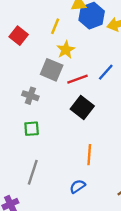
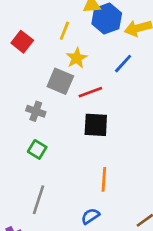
blue line: (106, 72) -> (123, 64), moved
black square: (82, 107) -> (96, 125), turned -35
green square: (32, 129) -> (37, 149), turned 35

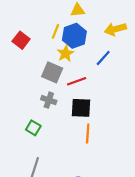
blue hexagon: (107, 19) -> (74, 36), moved
gray cross: (36, 111) -> (49, 100), moved
orange line: (104, 179) -> (88, 133), moved

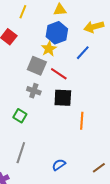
yellow line: (55, 31) -> (23, 12), moved
red line: (77, 81) -> (59, 74), turned 54
orange line: (88, 133) -> (82, 121), moved

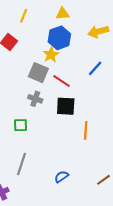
blue line: (83, 53) -> (95, 68), moved
green square: (20, 116) -> (20, 125), turned -32

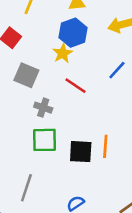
gray square: (38, 73) -> (26, 75), moved
black square: (66, 106) -> (81, 152), moved
green square: (20, 125) -> (45, 140), moved, size x1.5

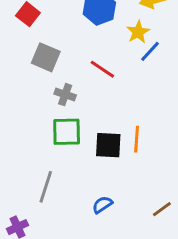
yellow star: (63, 53) -> (138, 32), moved

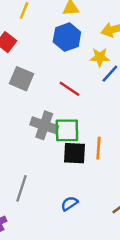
yellow star: (138, 32) -> (100, 57), turned 30
gray cross: (65, 95) -> (44, 125), moved, size x1.5
green square: (67, 132) -> (67, 130), moved

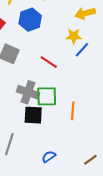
blue hexagon: (67, 37) -> (30, 20), moved
black square: (74, 153) -> (33, 115), moved

